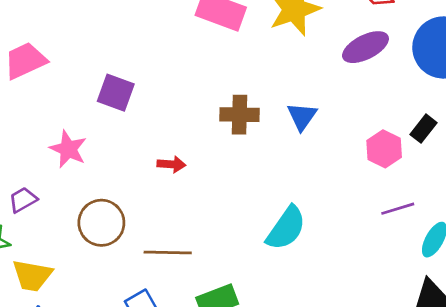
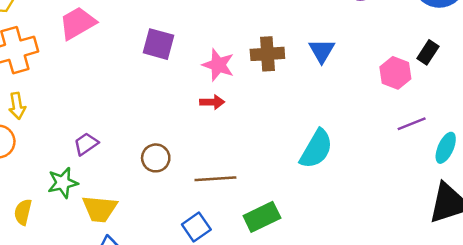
pink star: (68, 149) -> (218, 65), moved
brown circle: (101, 223) -> (156, 158), size x0.7

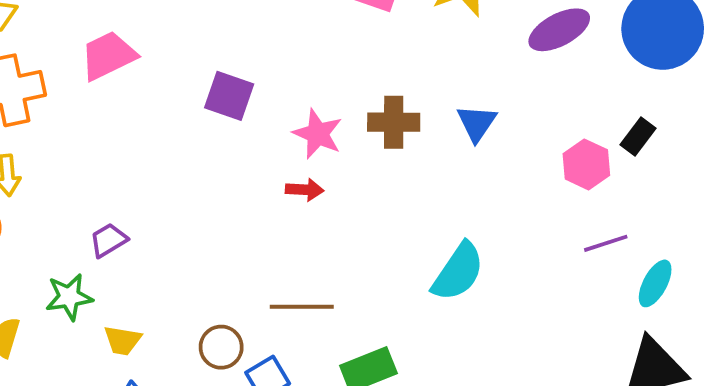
brown circle: (156, 158) -> (221, 347), moved
yellow trapezoid: (100, 209) -> (123, 340), size x0.7

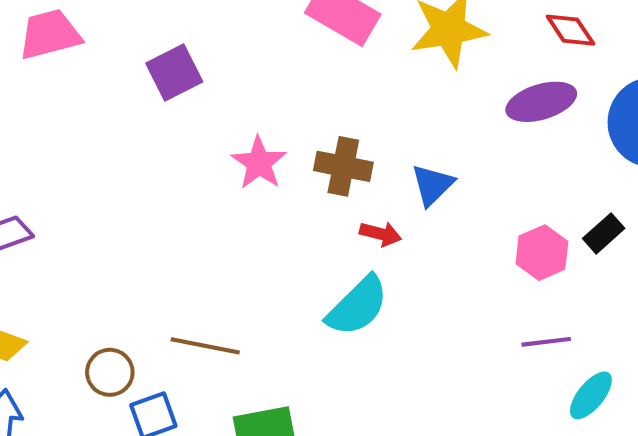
purple square: (229, 96) -> (174, 73), moved, turned 33
red arrow: (305, 190) -> (381, 234), moved
cyan semicircle: (458, 272) -> (357, 306), moved

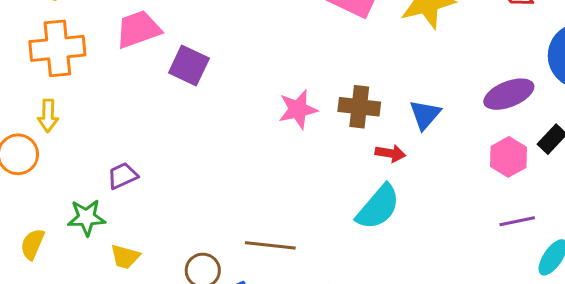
purple square: (174, 73) -> (189, 66), moved, turned -33
purple ellipse: (541, 102) -> (509, 94), moved
pink star: (259, 163) -> (298, 109), turned 30

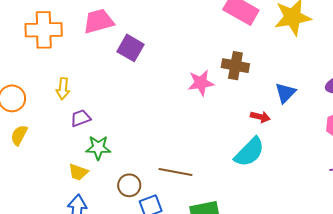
brown cross: (359, 107) -> (235, 66), moved
yellow arrow: (48, 116) -> (63, 89), moved
green star: (86, 218) -> (98, 148), moved
yellow semicircle: (32, 244) -> (19, 135), moved

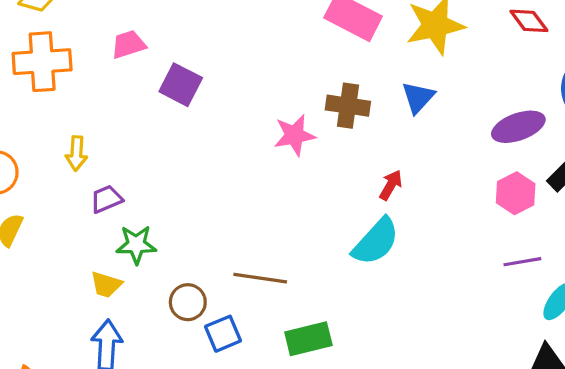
pink trapezoid: (99, 21) -> (128, 45), size x0.7
blue triangle: (285, 93) -> (418, 97), moved
red arrow: (260, 117) -> (391, 185), turned -72

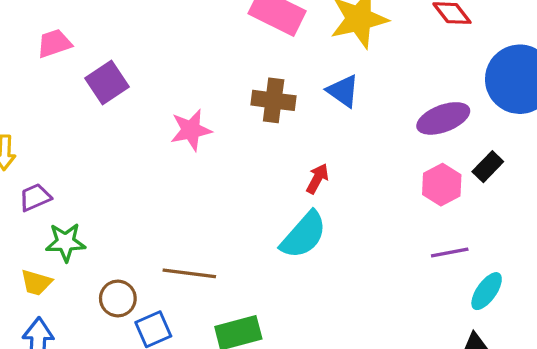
purple square: (181, 85) -> (107, 82), turned 30
blue triangle: (418, 97) -> (343, 91), turned -36
pink star: (294, 135) -> (191, 130), moved

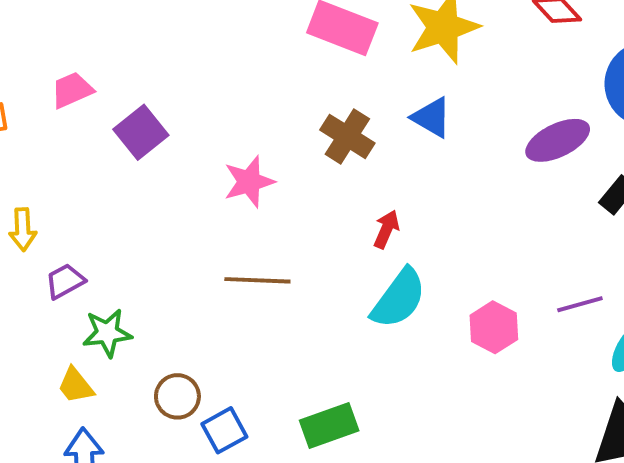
brown cross: (274, 100) -> (347, 136), turned 30
red arrow: (317, 179) -> (386, 229), moved
pink hexagon: (442, 185) -> (494, 327), moved
brown line: (189, 273) -> (257, 280), moved
yellow trapezoid: (36, 282) -> (76, 385), turned 40

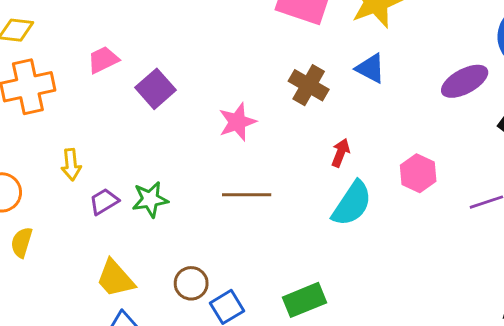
pink hexagon: (494, 327) -> (418, 173), moved
green star: (107, 333) -> (150, 199), moved
yellow trapezoid: (76, 385) -> (115, 279), size x1.4

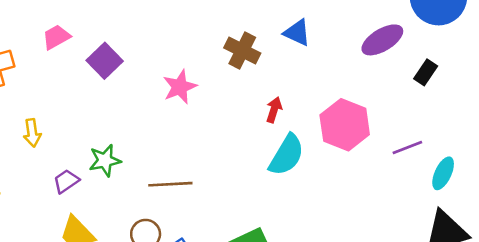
pink hexagon: (418, 173) -> (345, 125), size x1.5
brown line: (247, 195) -> (170, 184), moved
purple trapezoid: (104, 202) -> (66, 181), moved

